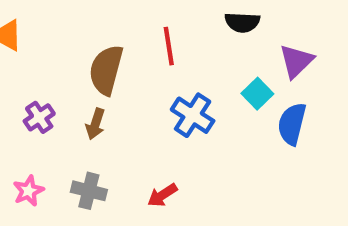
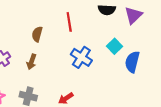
purple triangle: (296, 61) -> (133, 15), moved
brown semicircle: (106, 70) -> (37, 34), size x0.6

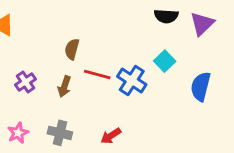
red line: (69, 22) -> (97, 75), moved, turned -66
cyan square: (115, 46) -> (165, 61), moved

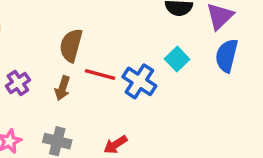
brown semicircle: (72, 49) -> (71, 45), size x1.4
blue semicircle: (201, 86) -> (227, 56), moved

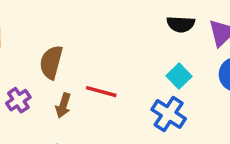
brown semicircle: (71, 45) -> (51, 62), moved
blue cross: (139, 81) -> (169, 114), moved

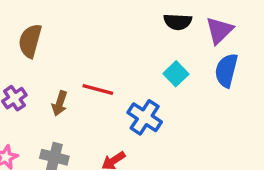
brown semicircle: (51, 62) -> (30, 41), moved
blue cross: (169, 114) -> (145, 117), moved

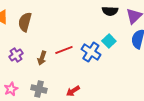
red line: (98, 89) -> (64, 50), turned -36
blue cross: (145, 117) -> (91, 52), moved

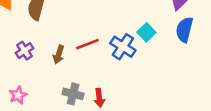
gray cross: (39, 89) -> (73, 94), moved
red arrow: (73, 91) -> (99, 98), turned -64

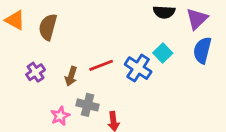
gray cross: (73, 94) -> (88, 105), moved
pink star: (18, 95) -> (60, 116), moved

